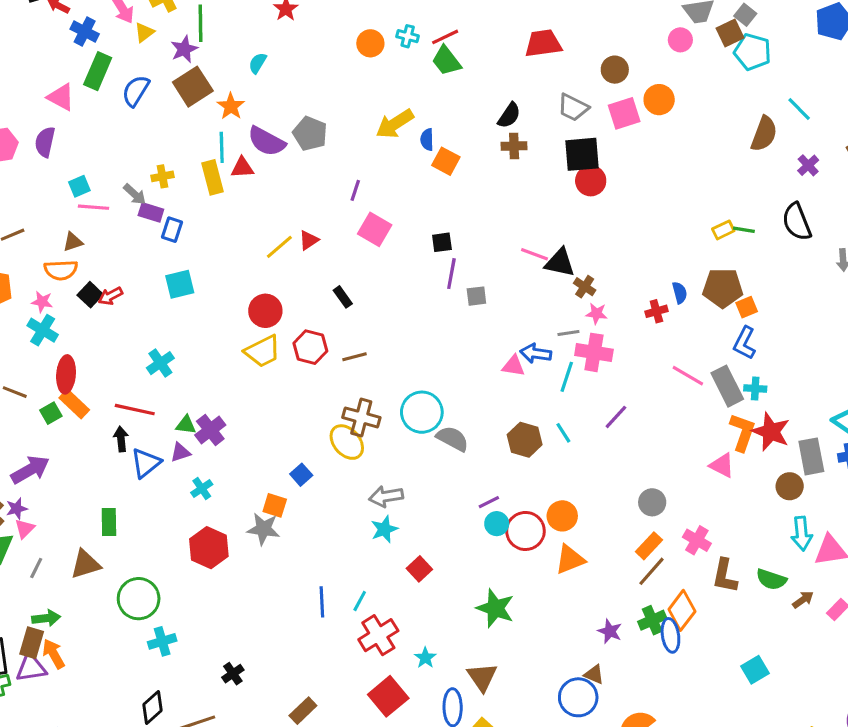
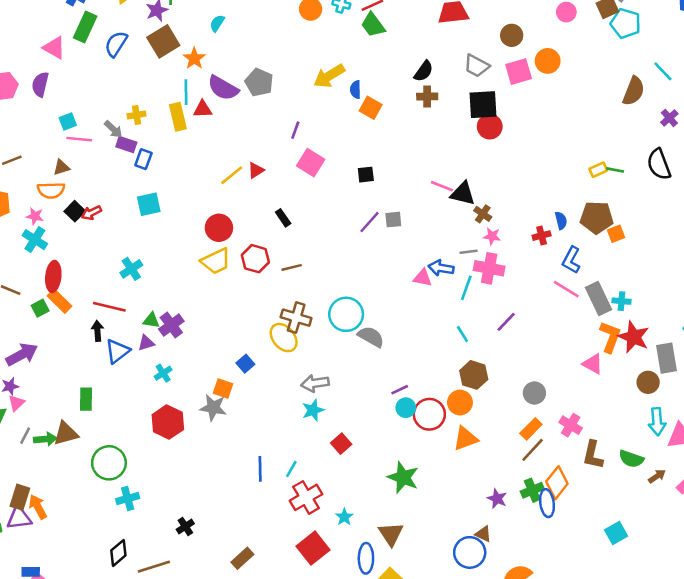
purple line: (451, 274) -> (370, 222), moved, turned 30
blue L-shape: (745, 343) -> (571, 260), moved
brown hexagon: (525, 440) -> (474, 375), moved
green arrow: (46, 618) -> (45, 439), moved

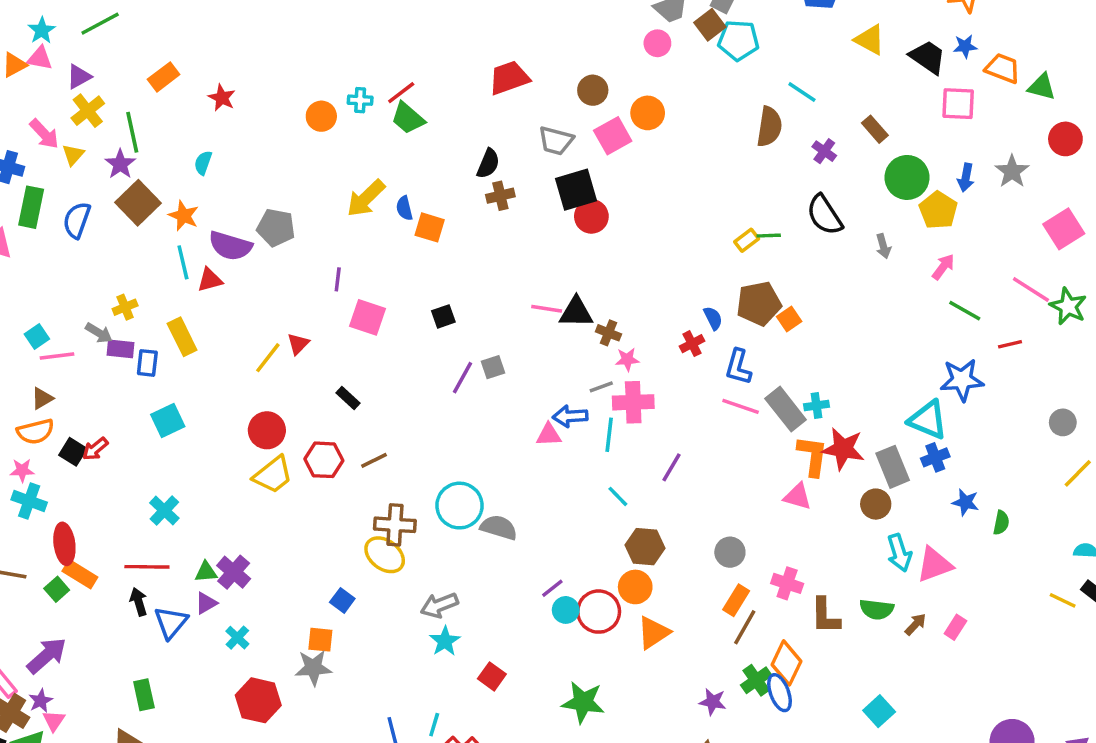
yellow rectangle: (178, 117) -> (182, 337), moved

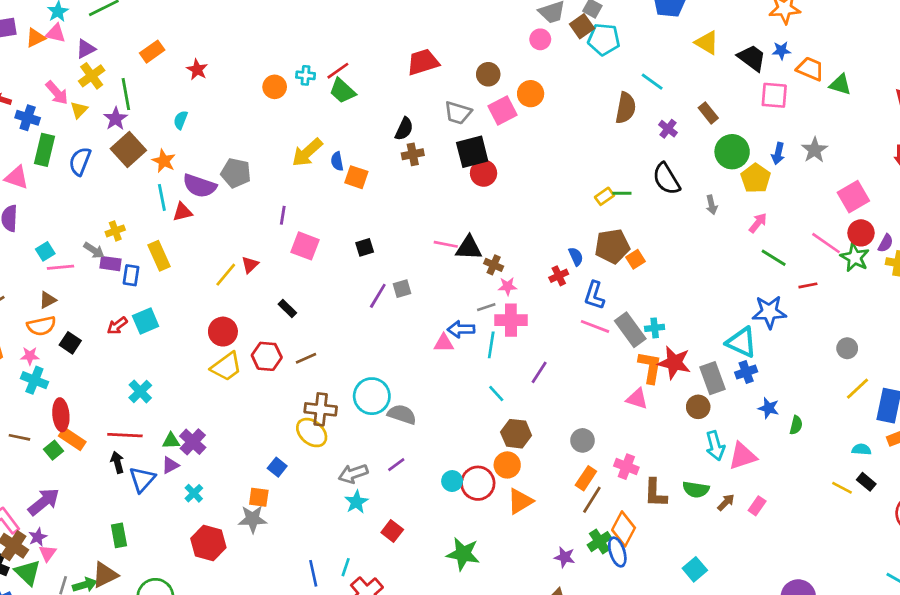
red circle: (1065, 139) -> (861, 233), moved
red arrow: (95, 449) -> (117, 326), moved
purple line: (552, 588) -> (396, 465), moved

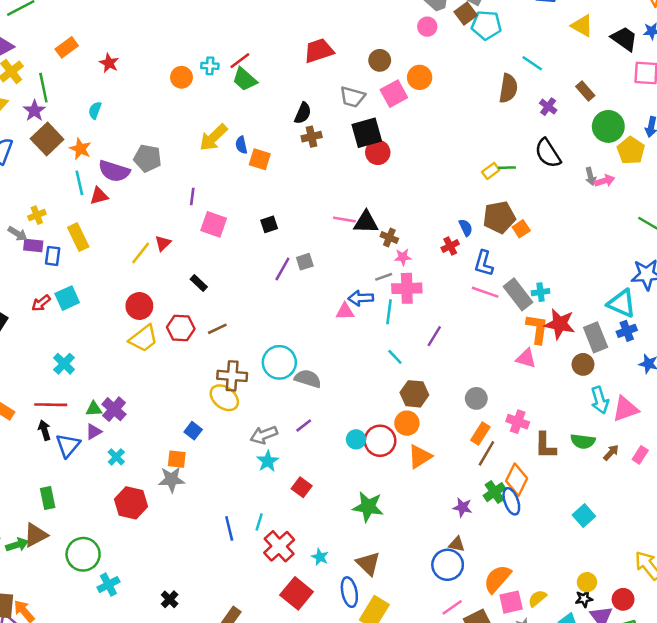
pink arrow: (758, 223) -> (605, 181), moved, turned 36

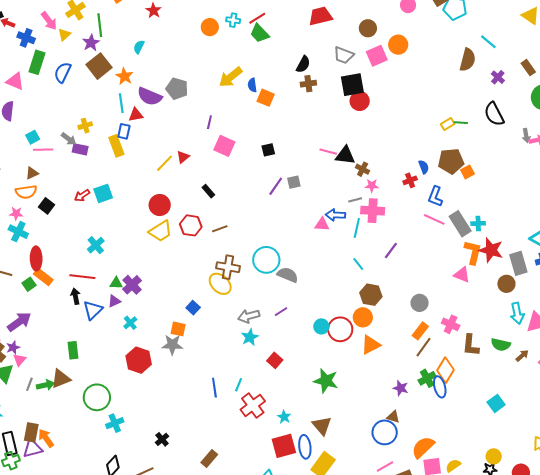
blue rectangle: (53, 256) -> (124, 131), moved
red square: (297, 593) -> (284, 446), moved, turned 30

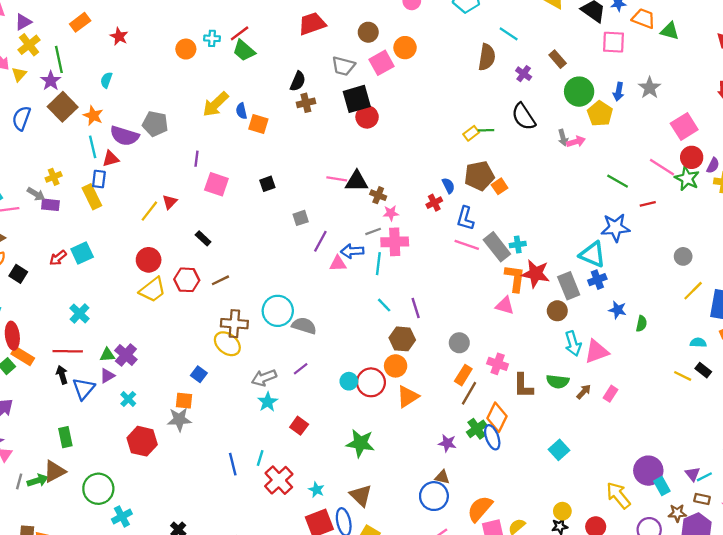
purple line: (276, 186) -> (320, 241), moved
purple line: (391, 251) -> (416, 308), moved, turned -48

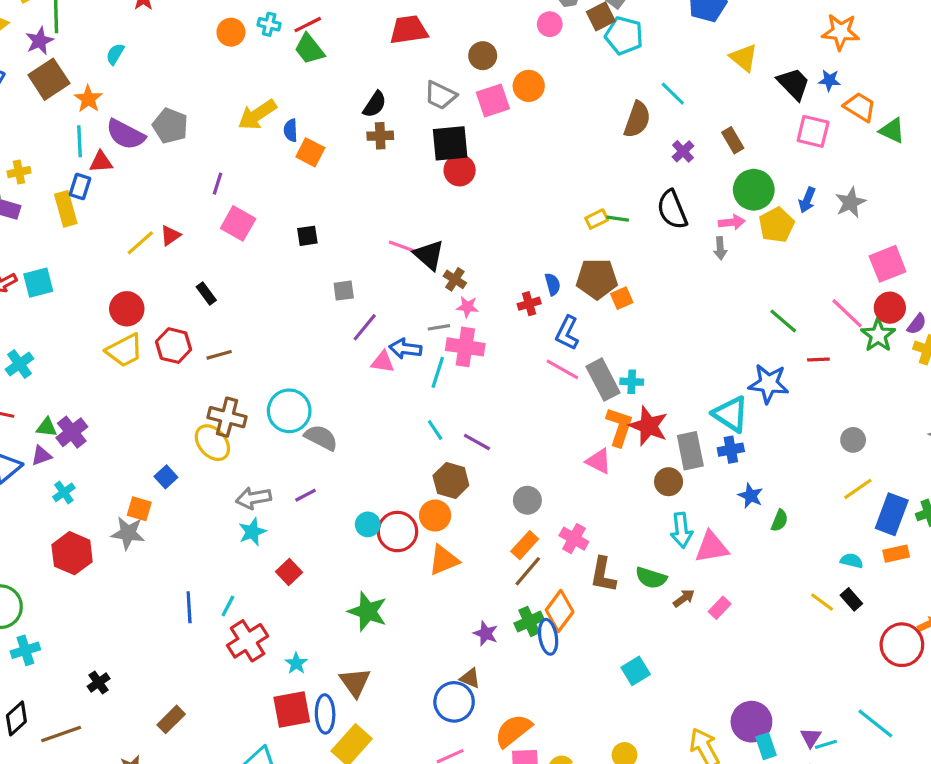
pink arrow: (576, 142) -> (732, 222), moved
black triangle: (357, 181) -> (429, 255), turned 30
purple line: (416, 308) -> (477, 442), turned -54

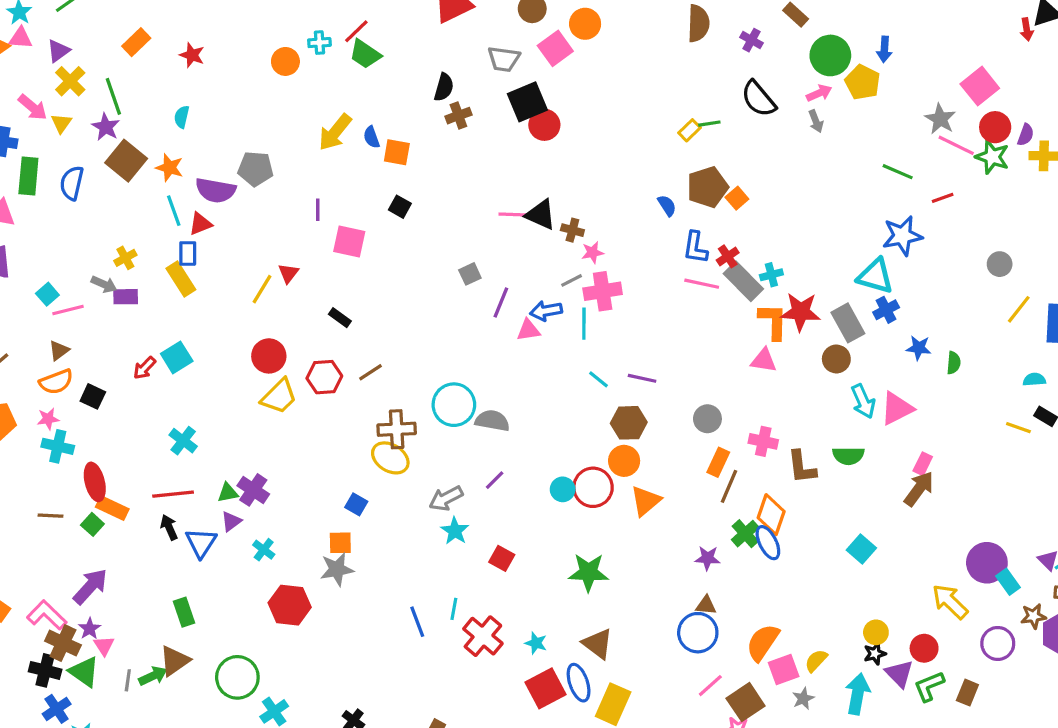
gray star: (850, 202) -> (940, 119), moved
black square: (307, 236) -> (400, 207), moved, turned -35
red cross: (529, 304) -> (728, 256), moved
brown arrow: (684, 598) -> (919, 489), moved, size x1.6

